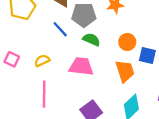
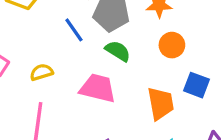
orange circle: (127, 42) -> (172, 45), moved

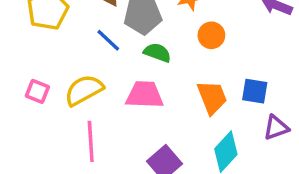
yellow semicircle: (42, 72) -> (84, 90), size x1.6
blue square: (196, 85) -> (255, 91), moved

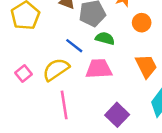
blue line: (108, 40) -> (74, 46), moved
pink square: (37, 91) -> (24, 73), turned 35

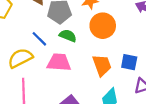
orange circle: (142, 23) -> (103, 26), size x1.5

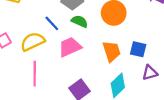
pink trapezoid: (59, 62) -> (70, 47), turned -30

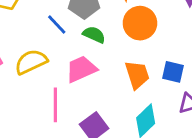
blue line: (52, 23) -> (57, 25), moved
pink line: (35, 74) -> (55, 105), moved

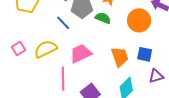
orange circle: (140, 23) -> (139, 20), moved
green semicircle: (94, 35) -> (103, 18), moved

